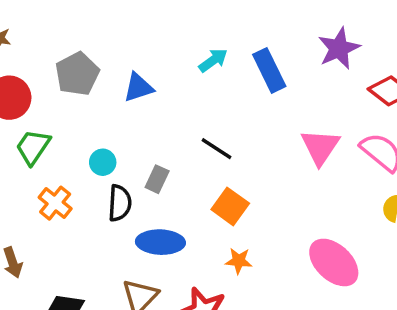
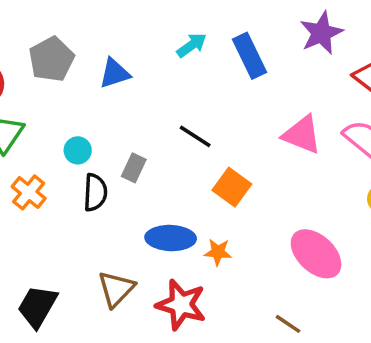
pink triangle: (320, 147) -> (302, 135), turned -42
orange square: (230, 206) -> (232, 187), moved
blue ellipse: (160, 242) -> (171, 238), moved

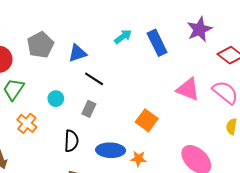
black line: (195, 136) -> (94, 79), moved
black semicircle: (95, 192) -> (71, 141), moved

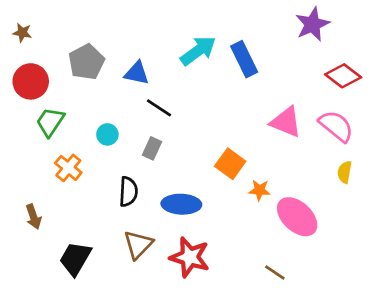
purple star: (199, 29) -> (312, 24), moved
cyan arrow: (123, 37) -> (198, 51), size x1.5
blue triangle: (77, 53) -> (137, 73), turned 30
orange star: (138, 158) -> (259, 190), moved

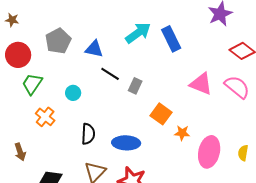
gray rectangle: (152, 148) -> (135, 86), moved
yellow semicircle: (345, 172) -> (243, 153), moved
pink ellipse: (297, 217) -> (209, 152), turned 60

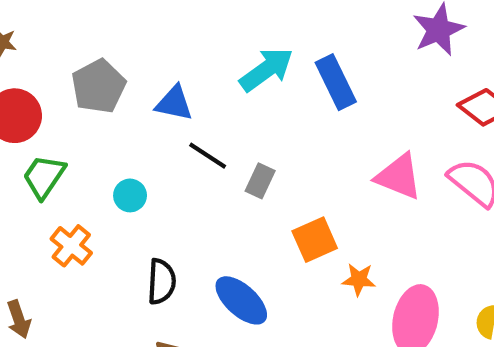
orange square: (161, 114) -> (315, 240), turned 30
blue ellipse: (126, 143) -> (241, 300), turned 40

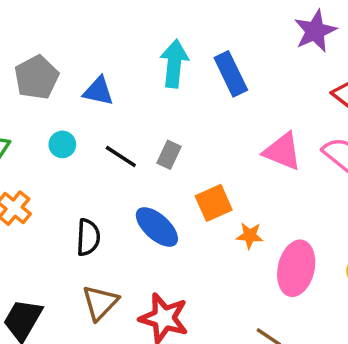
cyan arrow: (266, 70) -> (174, 64), turned -48
black line: (208, 156) -> (121, 156), moved
cyan circle: (130, 195) -> (62, 144), moved
blue ellipse: (241, 300) -> (157, 227), moved

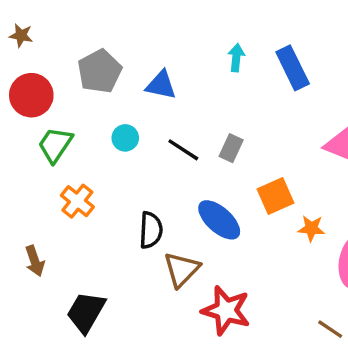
cyan arrow: (174, 64) -> (236, 58), size x0.6
brown triangle: (100, 303) -> (182, 269), moved

